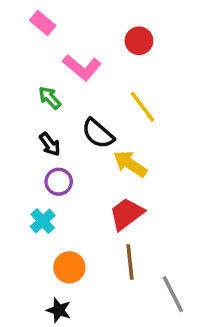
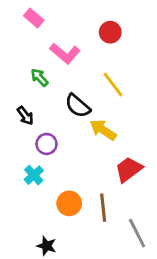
black arrow: (50, 144) -> (25, 116), moved
red trapezoid: (126, 214) -> (129, 169), moved
orange circle: (69, 267) -> (69, 203), moved

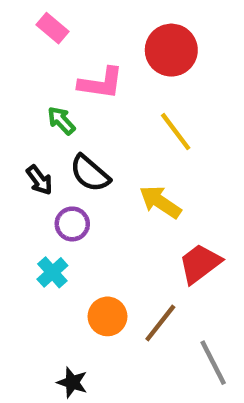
red circle: (110, 32) -> (171, 50), size x1.5
pink L-shape: (65, 53) -> (101, 83), turned -32
black semicircle: (78, 106) -> (90, 173), moved
brown line: (103, 208) -> (160, 323), turned 44

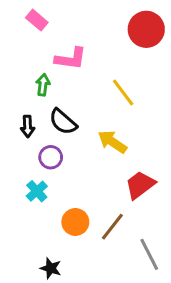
red circle: (171, 50) -> (146, 29), moved
green arrow: (61, 121) -> (43, 85), turned 50
black arrow: (39, 180) -> (28, 126), turned 35

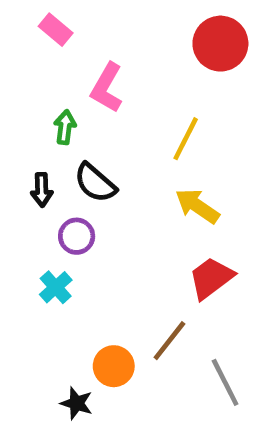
pink L-shape: (71, 59) -> (107, 88), turned 112
yellow line: (123, 92) -> (186, 139), turned 64
yellow arrow: (112, 142) -> (197, 206), moved
orange circle: (75, 222) -> (114, 366), moved

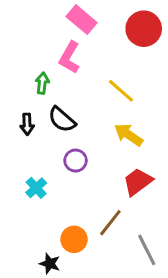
pink rectangle: (56, 30) -> (82, 20), moved, size x1.4
yellow line: (186, 139) -> (121, 91), turned -76
purple circle: (77, 236) -> (76, 161), moved

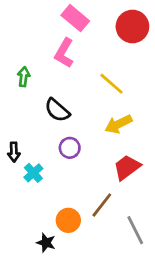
green arrow: (42, 83) -> (24, 77), moved
black arrow: (27, 124) -> (14, 152), moved
yellow arrow: (129, 135) -> (119, 124), turned -60

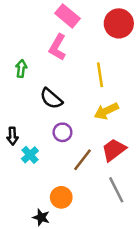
yellow line: (112, 84) -> (100, 75), turned 40
brown line: (102, 205) -> (83, 160), moved
gray line: (135, 230) -> (116, 190), moved

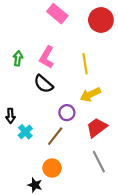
pink L-shape: (57, 47) -> (47, 57), moved
purple circle: (62, 132) -> (67, 113), moved
brown line: (83, 160) -> (55, 136), moved

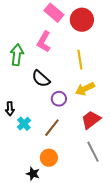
red circle: (101, 20) -> (82, 20), moved
pink L-shape: (47, 57) -> (44, 42), moved
green arrow: (18, 58) -> (17, 55), size x1.5
purple circle: (67, 113) -> (59, 99), moved

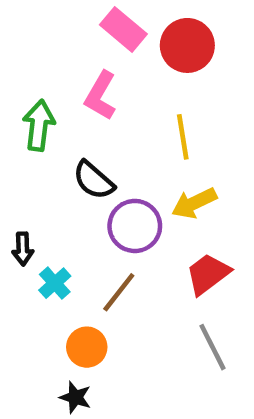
purple circle: (59, 99) -> (135, 226), size x1.5
orange circle: (49, 158) -> (87, 347), moved

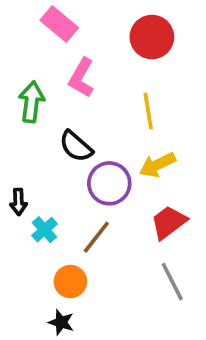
pink rectangle: (123, 29) -> (59, 24), moved

